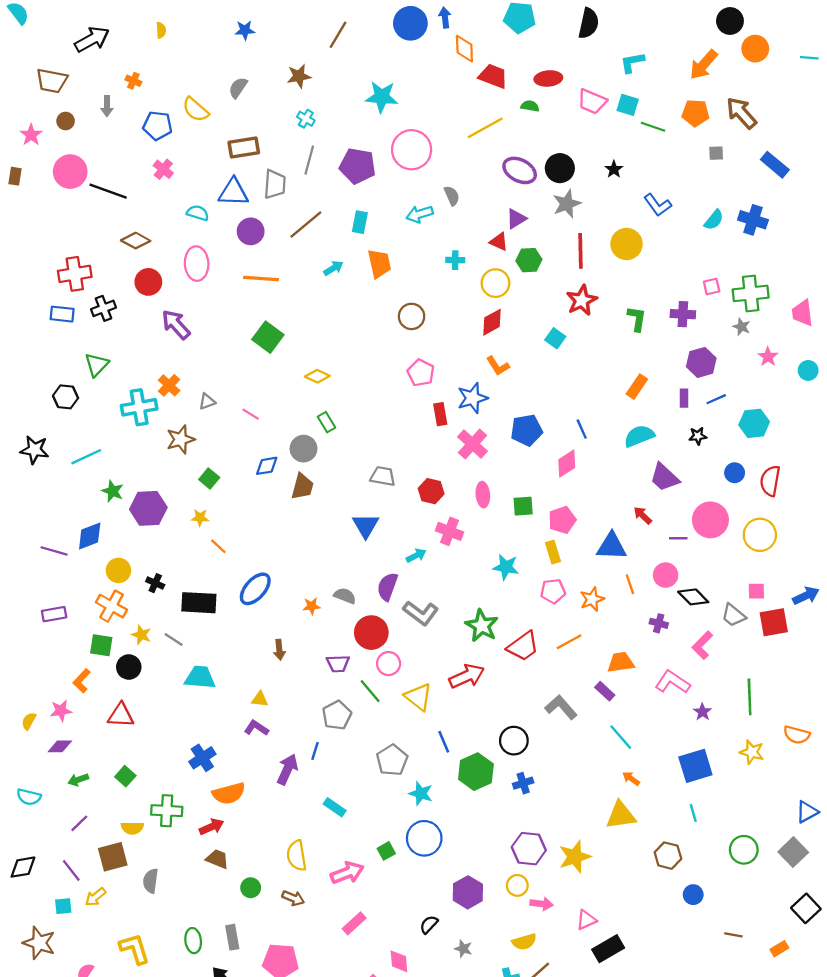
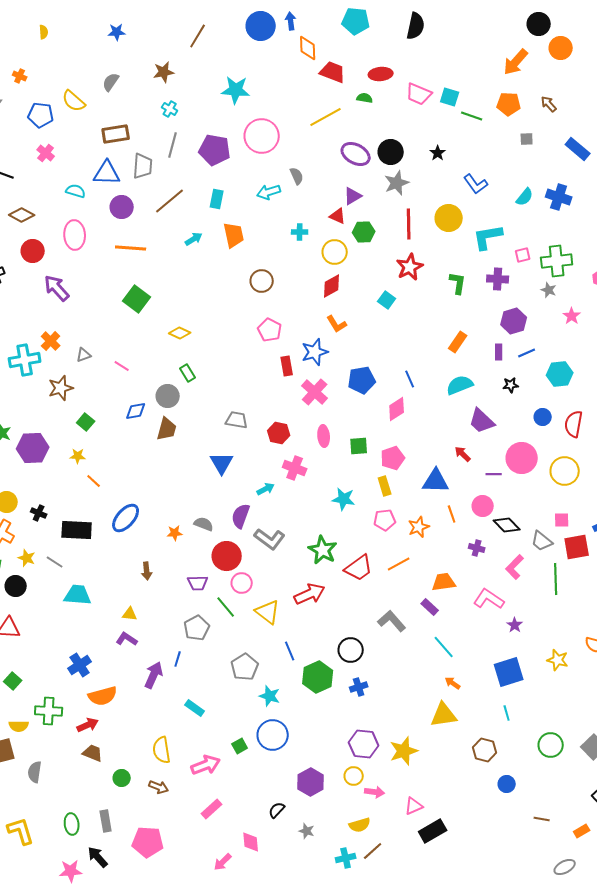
cyan L-shape: (632, 62) -> (488, 237), moved, size x1.4
brown arrow: (741, 113) -> (549, 104), size x0.6
green line: (750, 697) -> (556, 579), moved

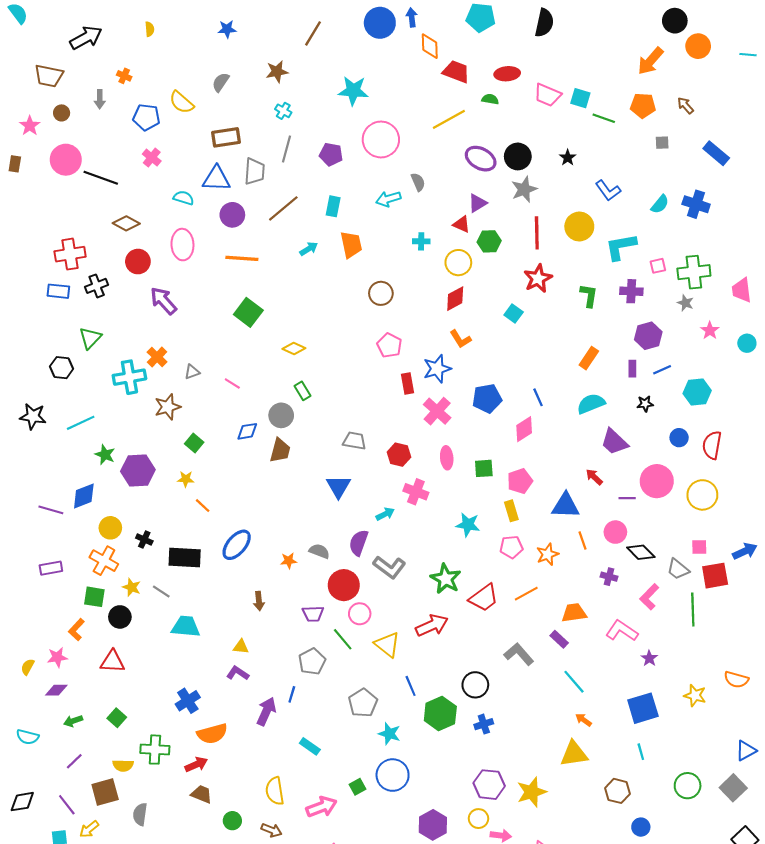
purple pentagon: (215, 150) -> (331, 154), size x0.7

